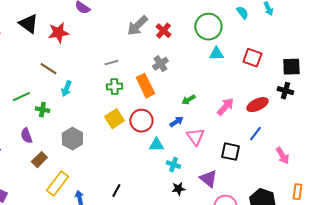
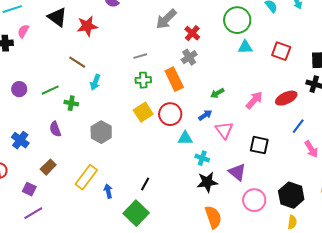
red cross: (163, 31) -> (192, 33), moved
blue line: (255, 134) -> (298, 126), moved
brown rectangle: (39, 160) -> (48, 167), moved
black star: (178, 189) -> (207, 182), size x1.5

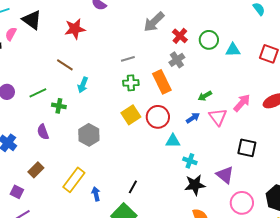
black triangle: (57, 17) -> (32, 20), moved
green circle: (237, 20) -> (209, 40), moved, size x0.7
pink triangle: (224, 130) -> (218, 117), moved

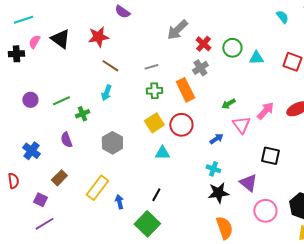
black triangle: (32, 20) -> (60, 39), moved
brown line: (65, 65) -> (110, 66), moved
green cross: (59, 106) -> (82, 114), turned -32
blue arrow: (193, 118) -> (216, 139), moved
cyan triangle: (173, 141) -> (162, 153), moved

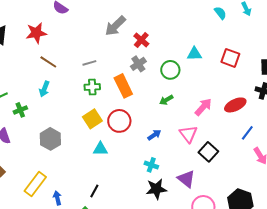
green circle: (232, 48) -> (170, 70), moved
pink triangle: (241, 125) -> (188, 134), moved
black square: (270, 156) -> (208, 152), turned 30

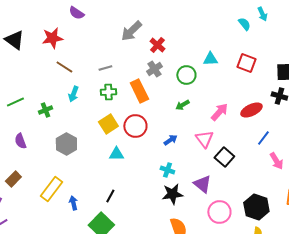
cyan semicircle: (220, 13) -> (244, 24), moved
cyan arrow: (44, 89) -> (73, 94), moved
green cross: (20, 110) -> (45, 110), moved

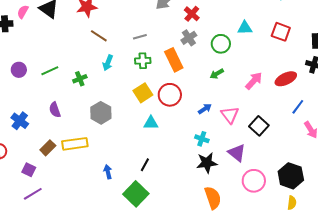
pink triangle: (204, 139) -> (230, 115), moved
yellow rectangle: (51, 189) -> (75, 144), moved, turned 45

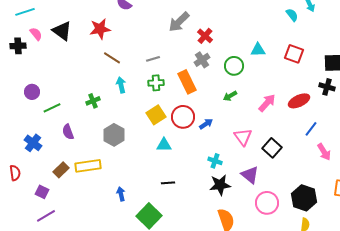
pink semicircle: (23, 12) -> (36, 34), turned 112
cyan arrow: (108, 63) -> (121, 85), turned 147
green line: (50, 71) -> (52, 108), moved
blue arrow: (205, 109) -> (206, 124), moved
black line: (145, 165) -> (168, 183), moved, turned 56

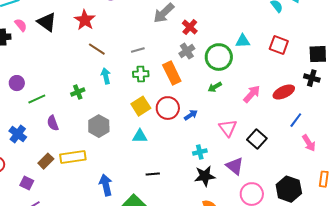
red star: (100, 29) -> (85, 20), turned -30
green circle: (234, 66) -> (219, 57), size x1.4
cyan triangle: (164, 145) -> (140, 136), moved
cyan cross: (215, 161) -> (200, 152), turned -32
blue arrow: (121, 194) -> (106, 185), size x1.5

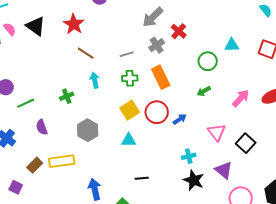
gray cross: (187, 51) -> (157, 45), moved
green circle: (219, 57) -> (208, 61), size x0.7
black star: (205, 176) -> (194, 180), turned 30

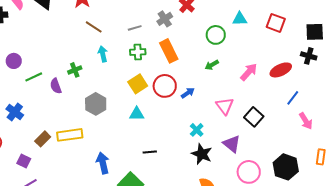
purple semicircle: (42, 127) -> (56, 86), moved
cyan cross: (189, 156) -> (197, 130), turned -32

